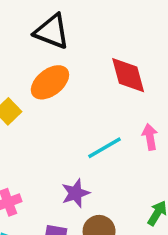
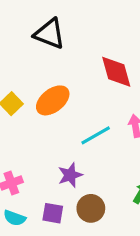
orange ellipse: (50, 82) -> (53, 100), moved

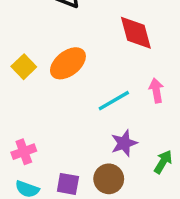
purple star: (70, 175) -> (124, 143), moved

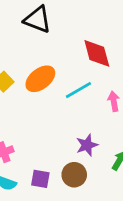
cyan line: (114, 101) -> (78, 90), moved

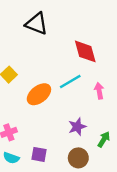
orange ellipse: (40, 79) -> (39, 94), moved
brown circle: (74, 175) -> (78, 158), moved

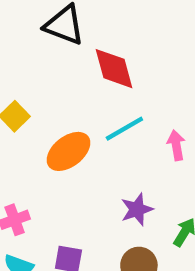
red diamond: (85, 51) -> (114, 69), moved

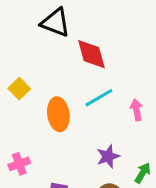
orange ellipse: (68, 151) -> (58, 114), turned -60

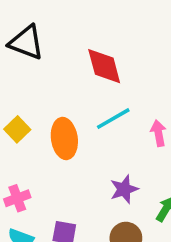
black triangle: (55, 22) -> (26, 43), moved
yellow square: (19, 89) -> (17, 129), moved

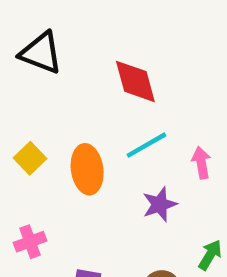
purple star: (124, 189) -> (160, 204), moved

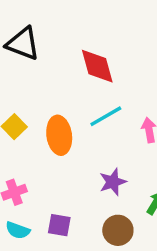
purple star: (160, 204) -> (113, 182), moved

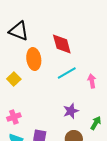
orange ellipse: (59, 135) -> (34, 59), moved

